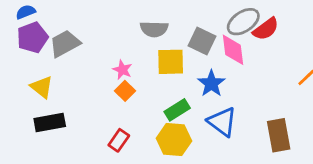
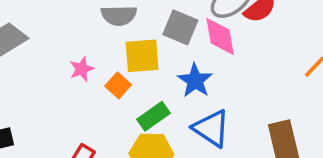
pink star: (122, 70) -> (82, 69), turned 30
orange square: (125, 91) -> (118, 85), moved

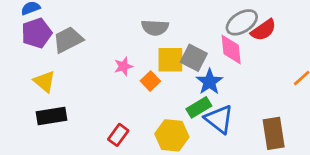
gray square: (180, 27) -> (194, 58), moved
green rectangle: (153, 116) -> (199, 107), moved

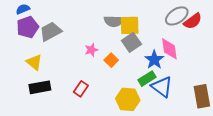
pink diamond: (231, 49) -> (169, 49), moved
gray square: (194, 58) -> (131, 42), moved, turned 30
yellow square: (170, 60) -> (130, 25), moved
red rectangle: (118, 135) -> (81, 89), moved

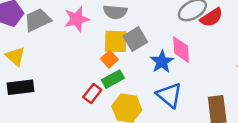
yellow square: (130, 25) -> (116, 41), moved
pink star: (91, 50) -> (77, 19), moved, size x1.5
green rectangle: (147, 79) -> (113, 79), moved
red rectangle: (81, 89) -> (92, 94), moved

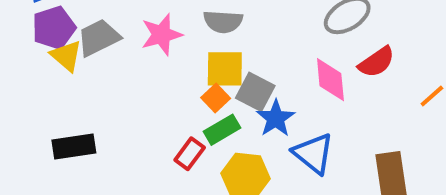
red semicircle: (211, 17) -> (376, 62), moved
gray square: (135, 39) -> (255, 92), moved, turned -30
yellow triangle: (15, 56) -> (66, 56), moved
blue star: (162, 62) -> (276, 118), moved

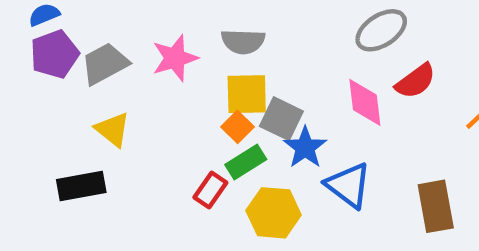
yellow triangle: (66, 56) -> (113, 129), moved

